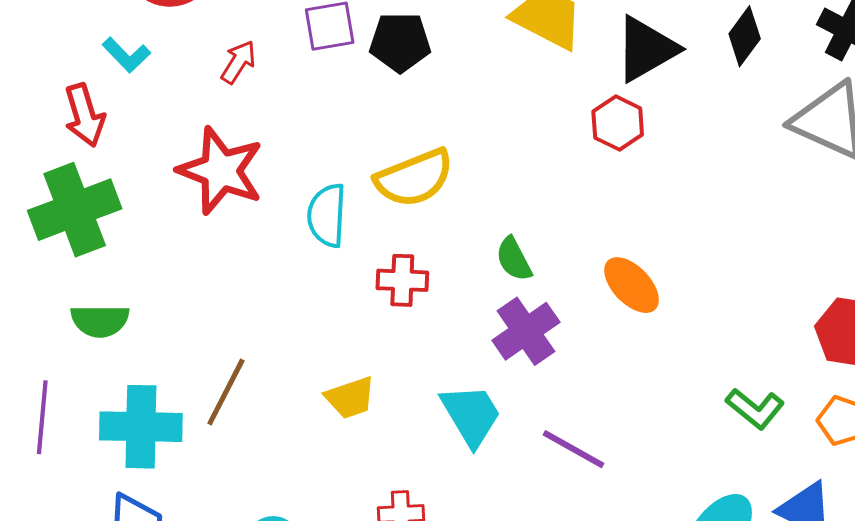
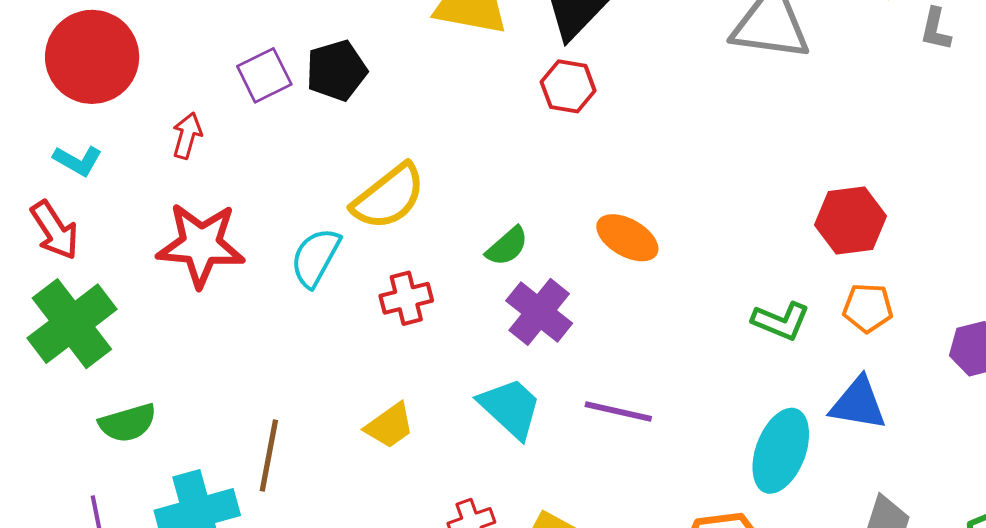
cyan semicircle: (327, 215) -> (315, 257), turned 42
green semicircle: (514, 259) -> (507, 246), turned -87

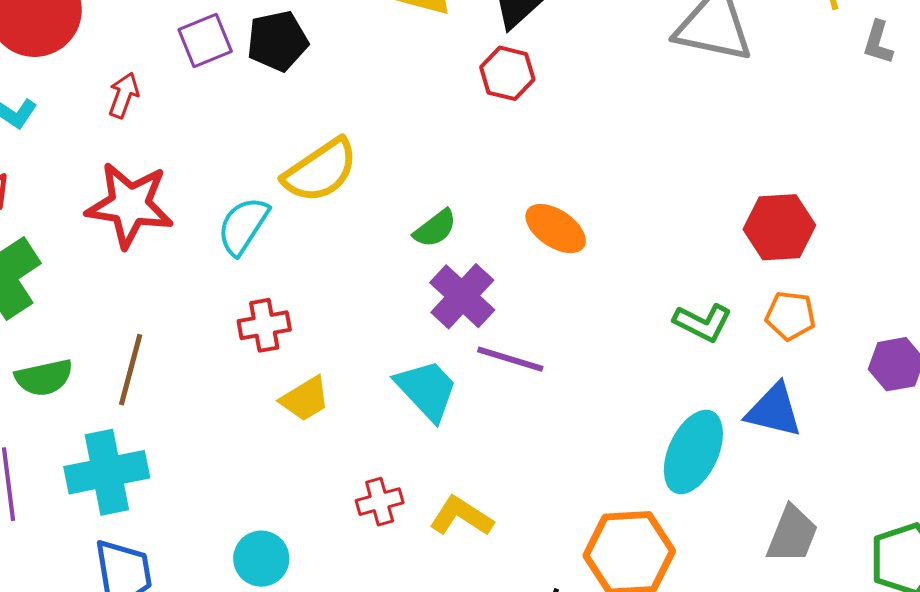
red cross: (406, 298) -> (264, 325), moved
purple line: (618, 411) -> (510, 359), moved
brown line: (269, 456) -> (131, 370), moved

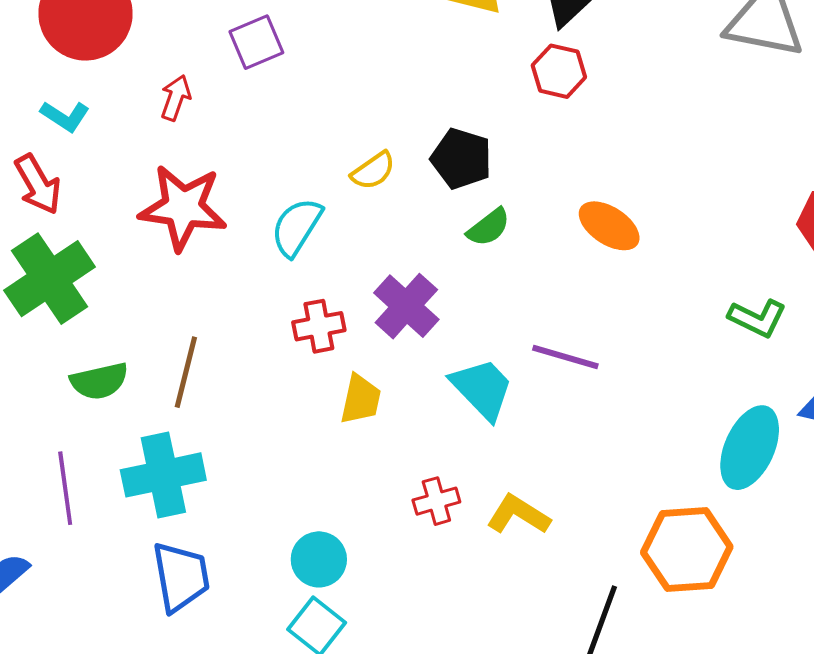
black pentagon: (277, 41) -> (461, 159), moved, turned 30
yellow semicircle: (320, 171) -> (373, 171), size x0.6
purple cross: (462, 296) -> (406, 306), moved
yellow trapezoid: (305, 399) -> (361, 399), turned -46

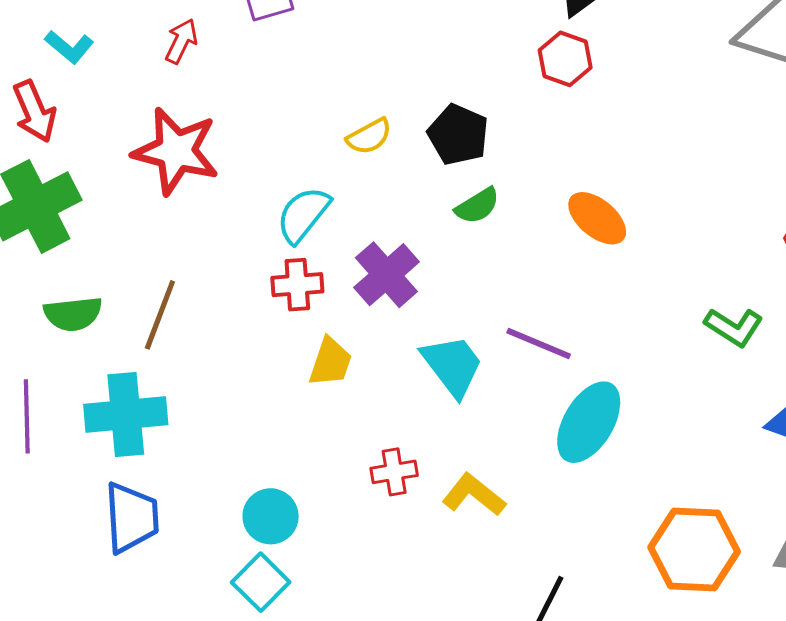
cyan semicircle: (297, 227) -> (303, 215), moved
cyan ellipse: (750, 448) -> (589, 422), moved
orange hexagon: (687, 550) -> (694, 549), moved

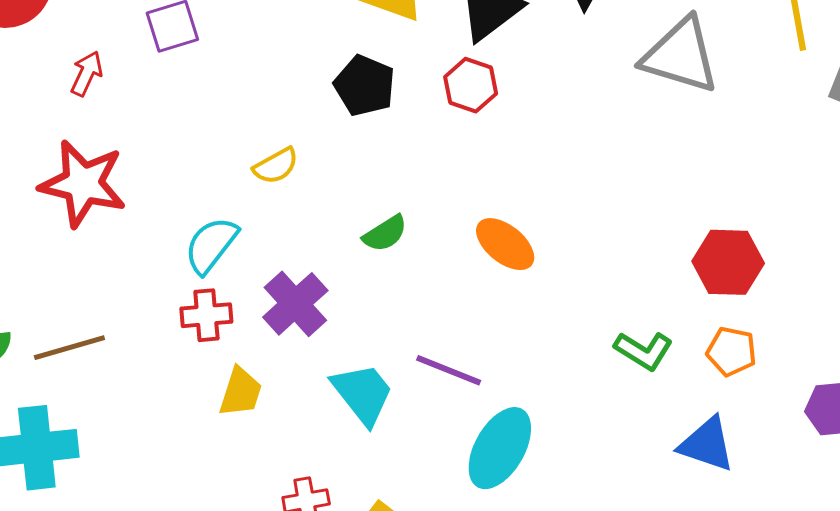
black pentagon: (458, 135) -> (365, 86), moved
brown line: (160, 315) -> (69, 348), turned 54

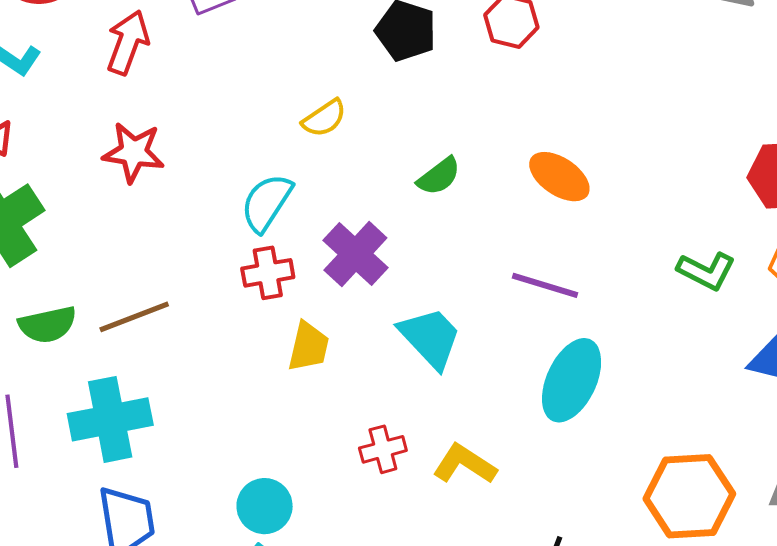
red arrow: (87, 74) -> (128, 42), size x1.4
red star: (83, 184) -> (134, 152), size x0.7
purple line: (449, 370) -> (545, 285), moved

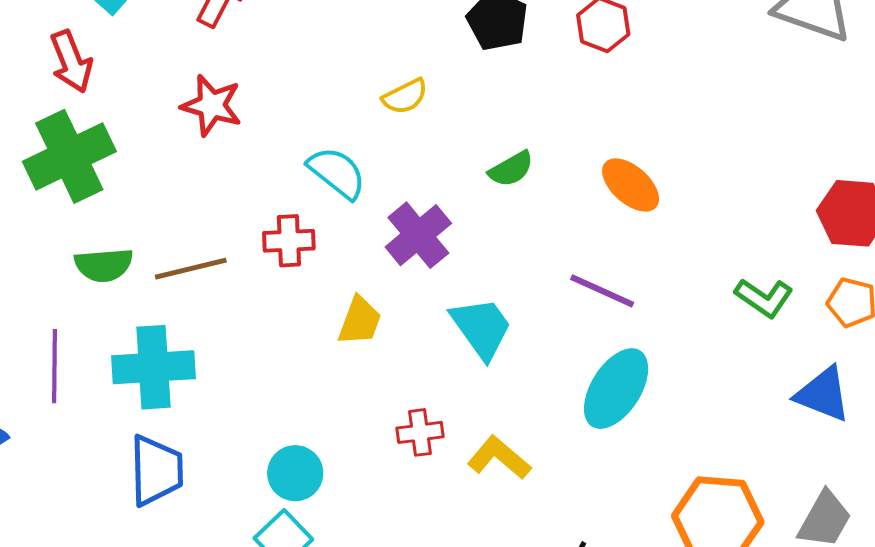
cyan semicircle: (267, 203) -> (337, 173), turned 88
red cross: (268, 273) -> (289, 241), moved

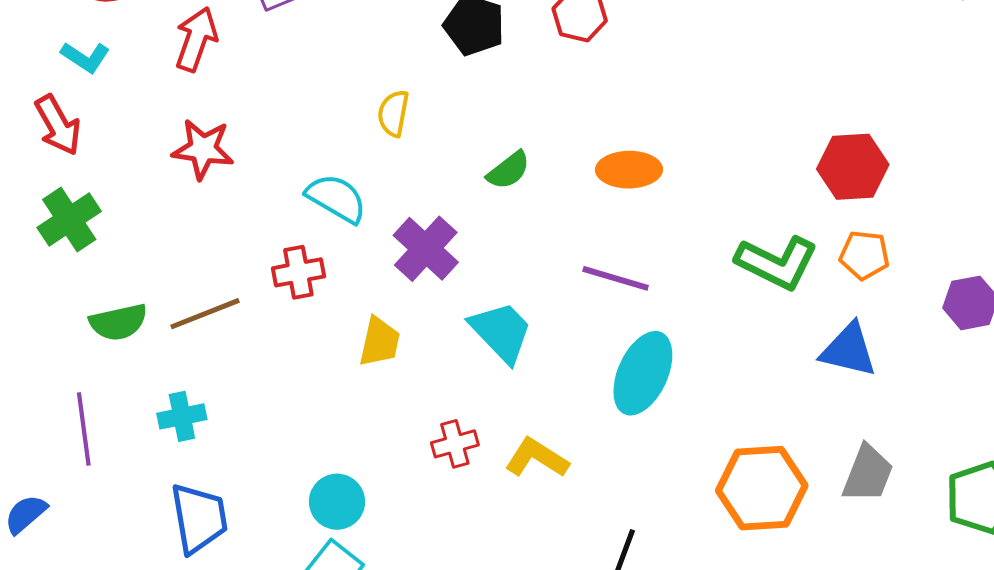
yellow semicircle: (405, 96) -> (393, 113), turned 135
green cross: (69, 156) -> (69, 219), size x0.7
orange ellipse: (631, 185) -> (629, 170), turned -34
green L-shape: (764, 298) -> (777, 263), size x1.4
cyan cross: (154, 367) -> (182, 416), size x0.6

